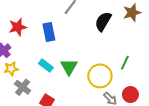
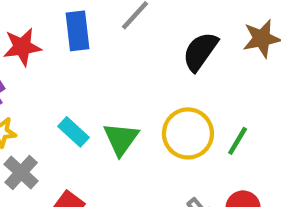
blue rectangle: (49, 32) -> (78, 31), moved
yellow circle: (100, 76) -> (188, 133), moved

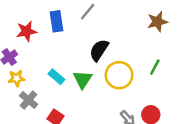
black semicircle: (200, 51) -> (99, 50), moved
green line: (238, 141) -> (155, 67), moved

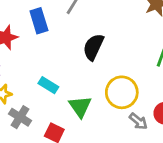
yellow circle: (119, 75) -> (122, 92), moved
green triangle: (83, 80) -> (80, 107), moved

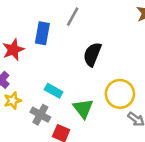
blue rectangle: (39, 21) -> (42, 33), turned 30
gray cross: (20, 117) -> (40, 115), moved

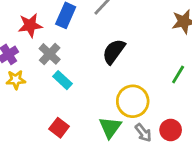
green triangle: (83, 108) -> (110, 127), moved
gray cross: (40, 115) -> (50, 54), moved

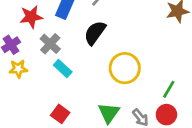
black semicircle: (114, 51) -> (95, 33), moved
green line: (178, 75) -> (169, 89), moved
yellow circle: (133, 101) -> (125, 68), moved

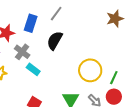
yellow circle: (125, 68) -> (90, 70), moved

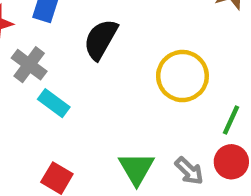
yellow circle: (90, 70) -> (182, 76), moved

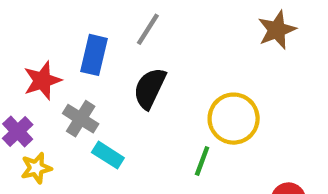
green line: (231, 120) -> (202, 161), moved

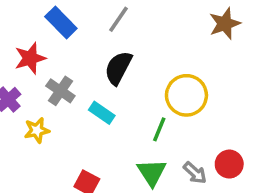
blue rectangle: (94, 55) -> (61, 22), moved, turned -60
cyan rectangle: (108, 155) -> (102, 113), moved
yellow star: (36, 168) -> (37, 130), moved

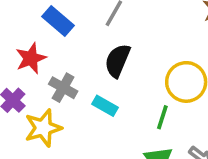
yellow star: (37, 130) -> (43, 128), size x1.5

